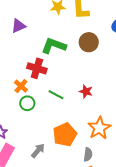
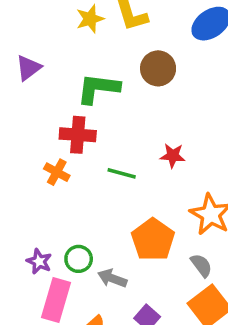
green circle: (27, 103) -> (79, 259), moved
gray arrow: (38, 151) -> (112, 278), turned -98
gray semicircle: (88, 155) -> (201, 265), turned -32

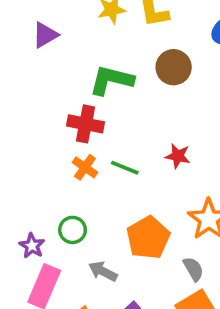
purple triangle: (28, 68) -> (45, 35), moved
orange cross: (57, 172) -> (85, 167), moved
green circle: (79, 259) -> (73, 230), moved

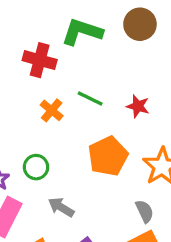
red cross: (86, 124) -> (40, 60), moved
green line: (125, 168) -> (90, 98), moved
orange pentagon: (148, 238) -> (108, 156), moved

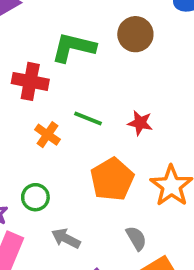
gray semicircle: (145, 211) -> (136, 238), moved

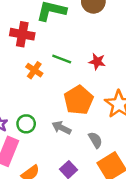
green circle: (35, 197) -> (26, 124), moved
gray arrow: (66, 238) -> (62, 128), moved

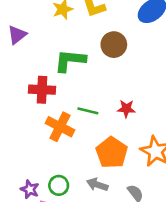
orange cross: (34, 70) -> (60, 127), size x1.5

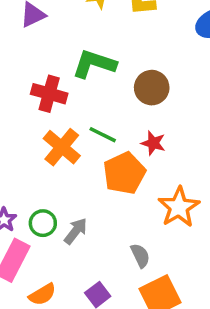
brown circle: (114, 45) -> (152, 88), moved
orange pentagon: (112, 153) -> (124, 173), moved
gray arrow: (97, 185) -> (76, 231), moved, turned 96

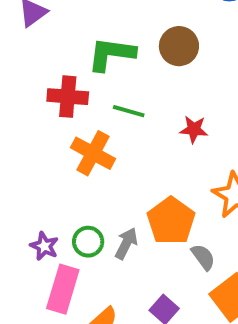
brown circle: (152, 88) -> (179, 46), moved
green line: (103, 135) -> (129, 111), moved
orange pentagon: (124, 173) -> (171, 221), moved

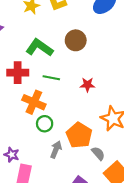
green L-shape: (111, 54) -> (39, 48), turned 32
green circle: (88, 242) -> (45, 124), moved

